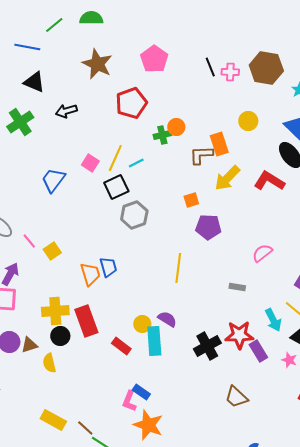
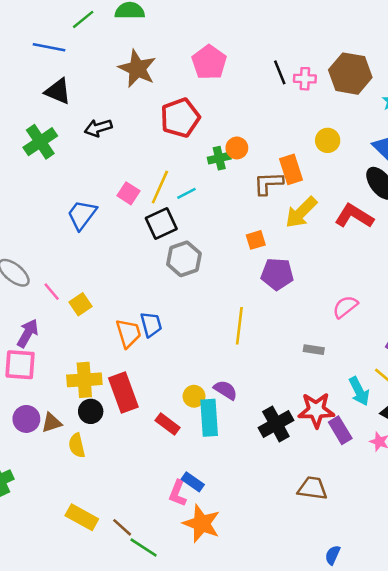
brown trapezoid: (236, 397) -> (312, 488), turned 145

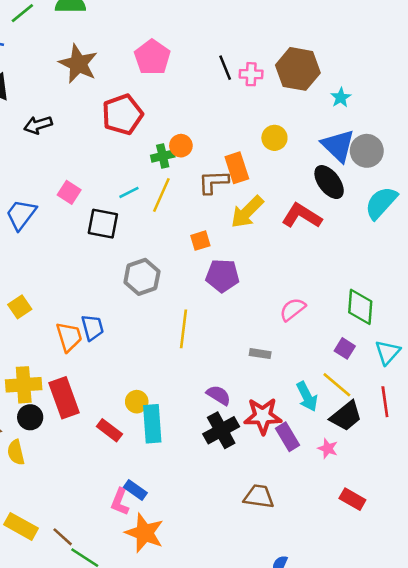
yellow line: (160, 187) -> (161, 195), moved
black square: (161, 224) -> (103, 224), turned 36
gray hexagon: (184, 259) -> (142, 277), moved
purple semicircle: (226, 390) -> (219, 395), moved

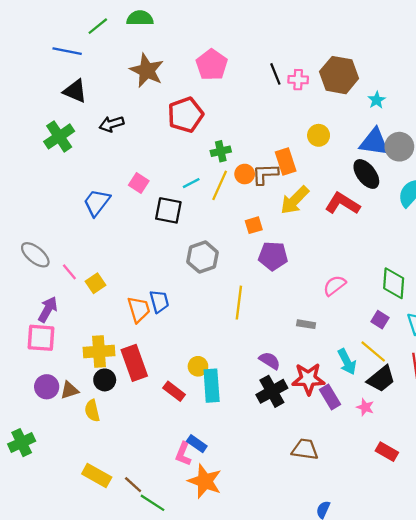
orange circle: (181, 146) -> (245, 174), moved
blue triangle: (338, 146) -> (374, 142), turned -36

